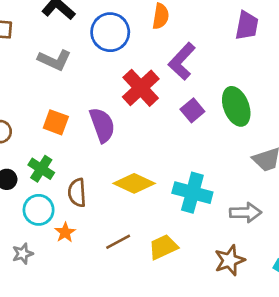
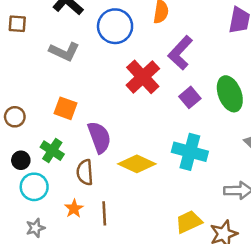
purple semicircle: (102, 125) -> (99, 137), moved
cyan cross: (192, 193) -> (190, 152), moved
cyan circle: (39, 210) -> (34, 187), moved
brown line: (118, 242) -> (104, 213), moved, turned -65
yellow trapezoid: (163, 247) -> (189, 222), moved

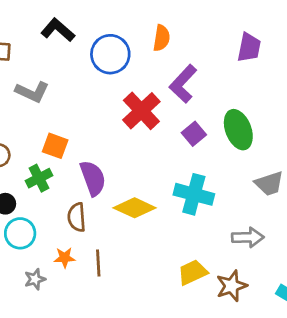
gray L-shape: (64, 52) -> (32, 92), moved
green cross: (52, 151) -> (39, 178), moved, turned 30
orange star: (74, 209) -> (65, 258), turned 30
gray star: (35, 228) -> (35, 279), moved

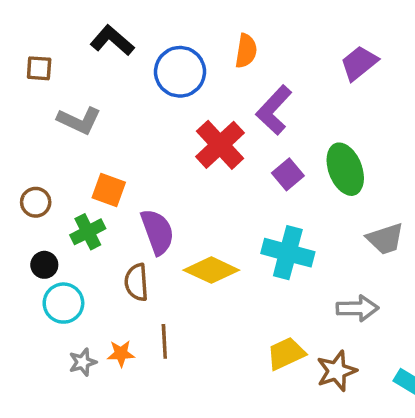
purple trapezoid: (249, 47) -> (359, 63), turned -140
orange star: (65, 258) -> (121, 354), moved

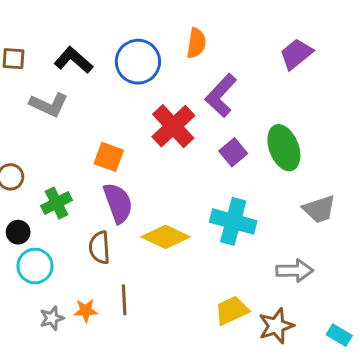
black L-shape: (112, 40) -> (73, 60), moved
orange square: (109, 190) -> (109, 157), moved

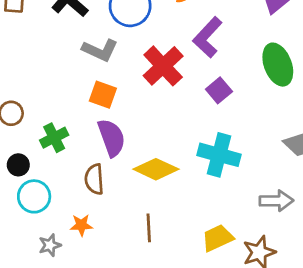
gray L-shape: (49, 105) -> (100, 50), moved
green ellipse: (284, 148) -> (278, 65), moved
brown line: (124, 300) -> (149, 228), moved
orange star: (86, 311) -> (81, 225), moved

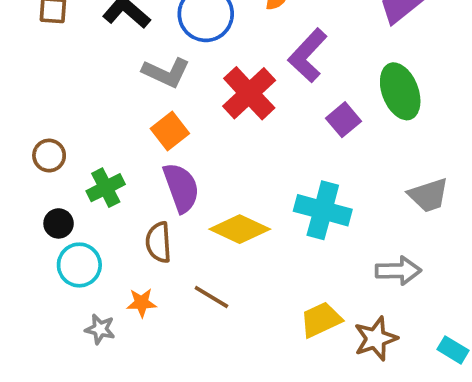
purple square: (219, 90) -> (344, 120), moved
orange square: (103, 95) -> (170, 131), turned 32
brown line: (149, 228) -> (211, 297), moved, turned -56
gray star: (50, 245) -> (100, 329), turned 30

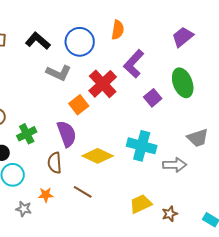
orange square: (170, 131) -> (79, 105), moved
gray arrow: (398, 271) -> (175, 165), moved
brown star: (376, 339) -> (170, 214), size x0.7

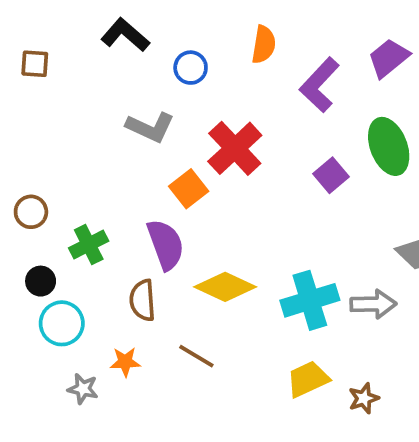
black L-shape: (38, 41) -> (125, 35), moved
blue circle: (80, 42) -> (191, 68), size x0.6
purple L-shape: (134, 64) -> (319, 85), moved
cyan cross: (142, 146) -> (310, 300), moved, turned -32

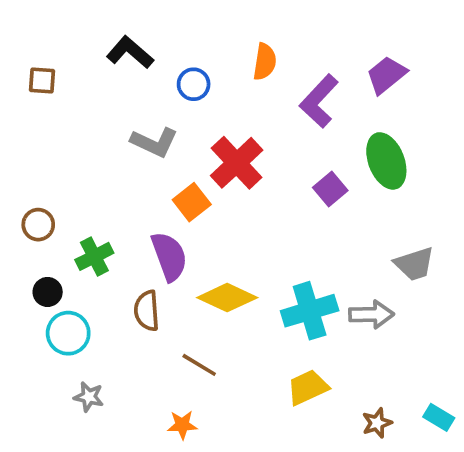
orange star: (125, 362) -> (182, 425), moved
brown star: (364, 398) -> (377, 423), moved

